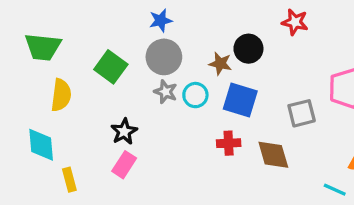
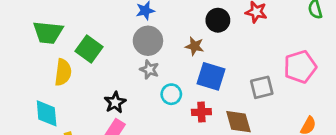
black circle: (248, 49) -> (218, 20), moved
green square: (111, 67) -> (89, 49), moved
cyan circle: (195, 95) -> (171, 94), moved

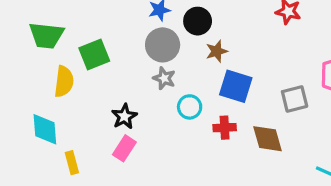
black circle: (218, 20) -> (198, 21), moved
brown star: (195, 46) -> (217, 51), turned -30
green square: (89, 49) -> (94, 54), turned 32

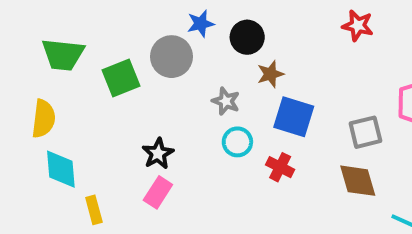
gray circle: (163, 45) -> (171, 57), moved
gray star: (164, 78) -> (226, 101), moved
yellow semicircle: (64, 81) -> (43, 119), moved
red cross: (225, 128) -> (280, 167), turned 30
brown diamond: (268, 139) -> (358, 181), moved

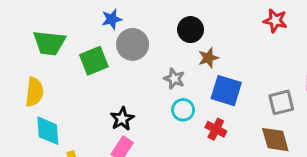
blue star: (201, 24) -> (112, 19), moved

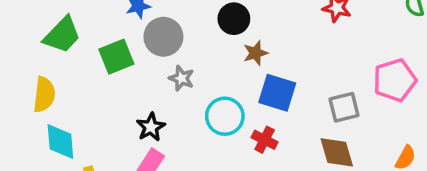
green trapezoid: (49, 43) -> (62, 35), turned -52
gray star: (174, 79) -> (181, 78), moved
cyan circle: (183, 110) -> (225, 116), size x1.4

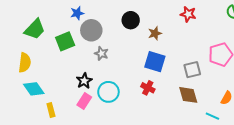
brown star: (256, 53) -> (155, 33), moved
cyan circle: (225, 116) -> (108, 92), moved
cyan diamond: (60, 142) -> (34, 89), turned -30

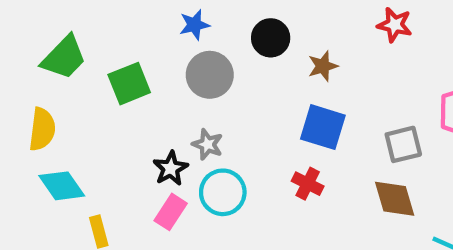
blue star: (77, 13) -> (194, 25), moved
gray circle: (91, 30) -> (210, 75), moved
gray star: (101, 54) -> (208, 144), moved

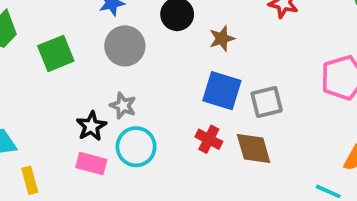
gray square: (403, 144) -> (267, 102), moved
brown diamond: (395, 199) -> (254, 149), moved
pink rectangle: (171, 212) -> (91, 163), turned 72

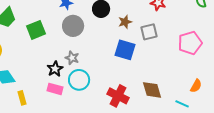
gray square: (267, 102) -> (149, 32), moved
red cross: (209, 139) -> (118, 96), moved, size x1.5
brown diamond: (254, 149) -> (152, 90), moved

